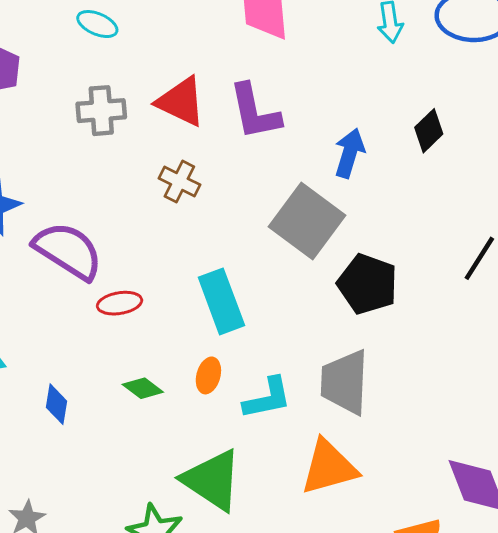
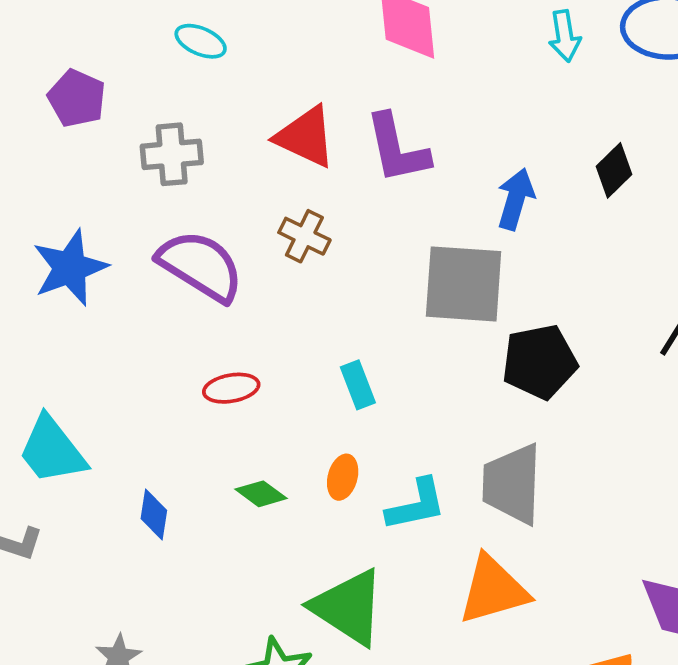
gray cross: (101, 111) -> (172, 154), moved
gray square: (307, 221) -> (464, 284), turned -32
purple semicircle: (68, 251) -> (201, 266), moved
black pentagon: (368, 284) -> (540, 362), turned -30
cyan rectangle: (221, 301) -> (358, 385), size x0.6

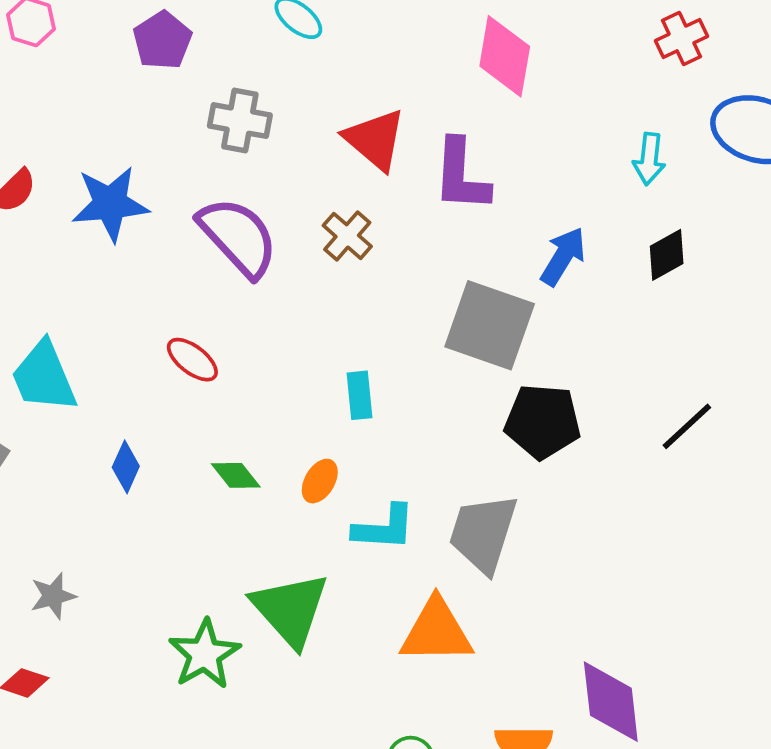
cyan arrow: (565, 36) -> (649, 159), moved
red ellipse: (231, 388) -> (192, 360), moved, turned 32

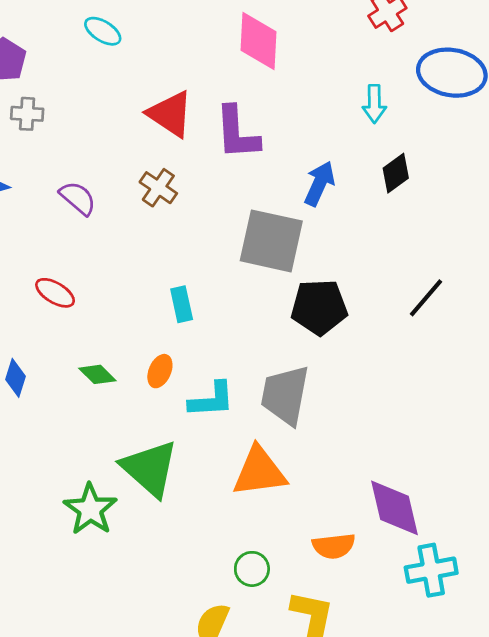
gray cross: (240, 121) -> (27, 114), moved, size x0.7
purple semicircle: (238, 237) -> (78, 198), size x0.6

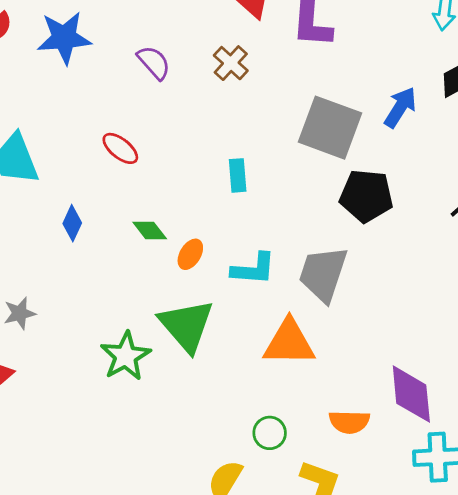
blue arrow: (319, 184) -> (400, 107), moved
orange ellipse: (160, 371) -> (190, 254), moved

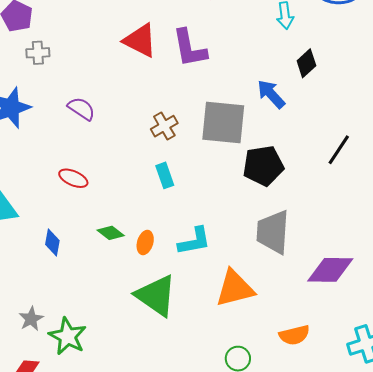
brown cross: (231, 63) -> (164, 126), moved, turned 32
blue arrow: (400, 107) -> (271, 94), turned -60
gray trapezoid: (323, 274) -> (273, 232), moved
green star: (126, 356) -> (68, 336), moved
purple diamond: (411, 394) -> (330, 270), moved, turned -69

